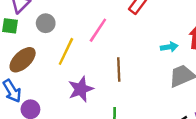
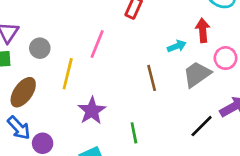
brown line: (119, 69) -> (152, 78), moved

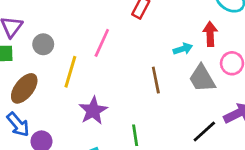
gray trapezoid: (197, 74) -> (202, 78), turned -88

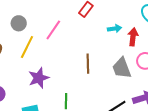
gray circle: (43, 44) -> (19, 23), moved
cyan arrow: (183, 49) -> (115, 29), moved

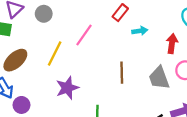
gray circle: (19, 23) -> (44, 14), moved
cyan arrow: (115, 29) -> (140, 31), moved

